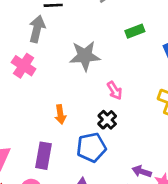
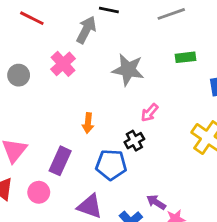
pink arrow: (115, 90) -> (150, 113), turned 60

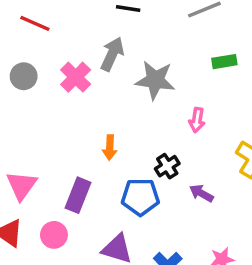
gray arrow: (86, 30) -> (112, 54), moved
gray circle: (19, 75) -> (24, 76), moved
pink arrow: (150, 113) -> (197, 120), moved, turned -30
purple arrow: (156, 202) -> (201, 193), moved

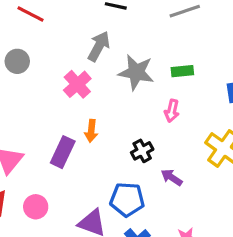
green rectangle: (224, 62) -> (182, 71), moved
pink cross: (76, 77) -> (77, 84), moved
purple rectangle: (78, 195) -> (63, 152), moved
blue pentagon: (140, 197) -> (127, 199), moved

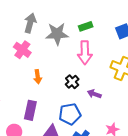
pink arrow: (172, 111) -> (85, 53), size x1.6
purple rectangle: (63, 152) -> (30, 110), moved

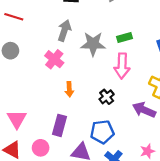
purple arrow: (94, 94) -> (144, 110), moved, size x1.5

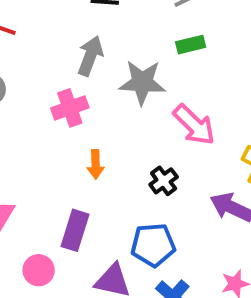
green rectangle: (124, 37) -> (191, 45), moved
pink cross: (54, 59) -> (70, 108), turned 30
pink arrow: (122, 66) -> (194, 125), turned -50

